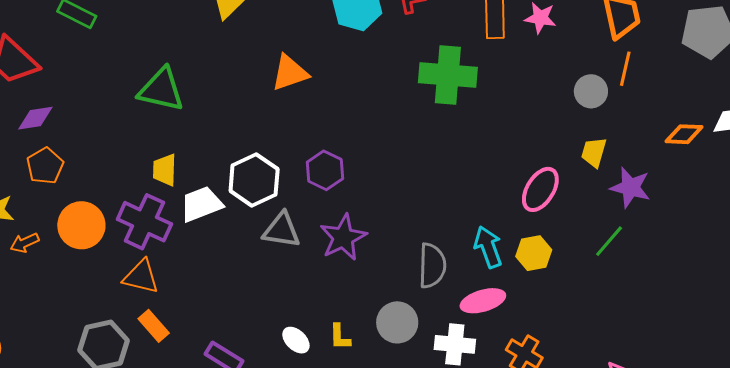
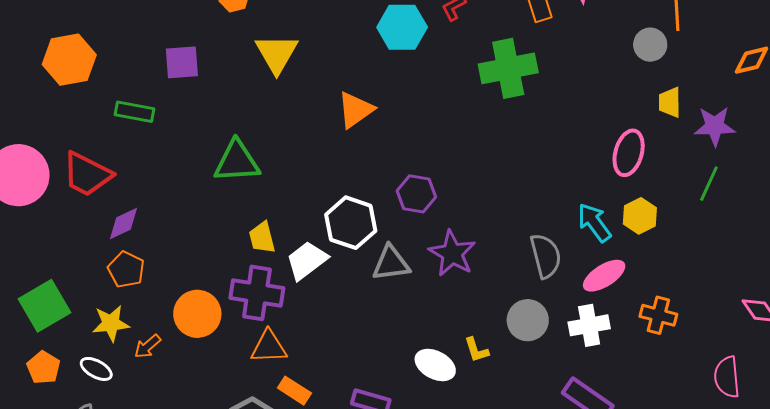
orange pentagon: (45, 166) -> (126, 270), moved
white ellipse: (296, 340) -> (435, 365), size x1.4

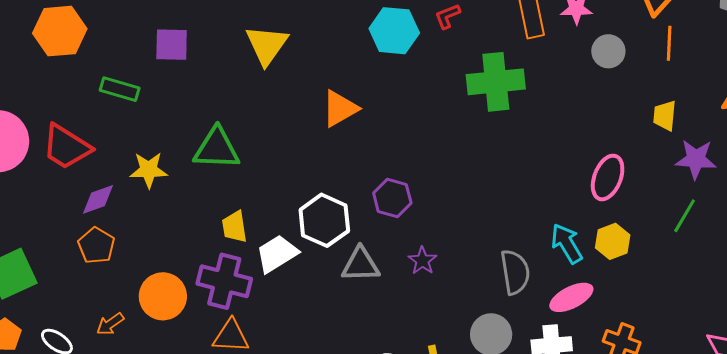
gray circle: (650, 45) -> (608, 51), moved
yellow trapezoid: (670, 102) -> (665, 116), moved
purple star: (452, 253) -> (422, 261), size x0.6
yellow star: (111, 323) -> (149, 170), moved

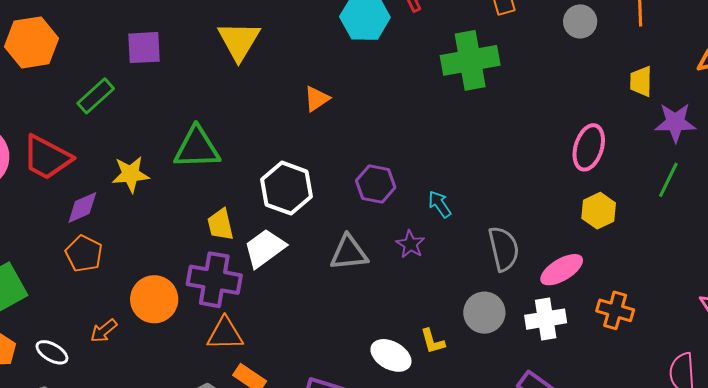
green rectangle: (120, 89) -> (96, 96), turned -54
orange triangle: (340, 108) -> (317, 99), size x0.7
white hexagon: (324, 220) -> (286, 188), moved
cyan arrow: (567, 244) -> (440, 204), moved, size x0.7

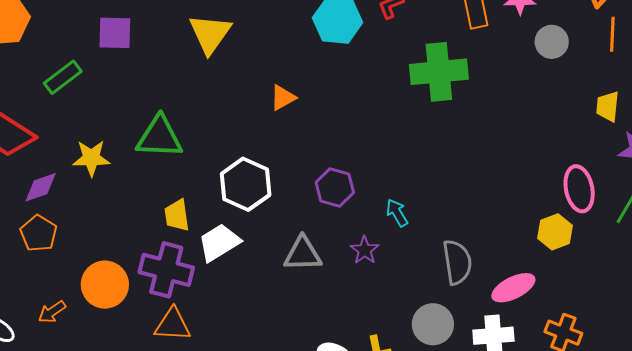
pink ellipse: (589, 147) -> (579, 189), moved, turned -33

